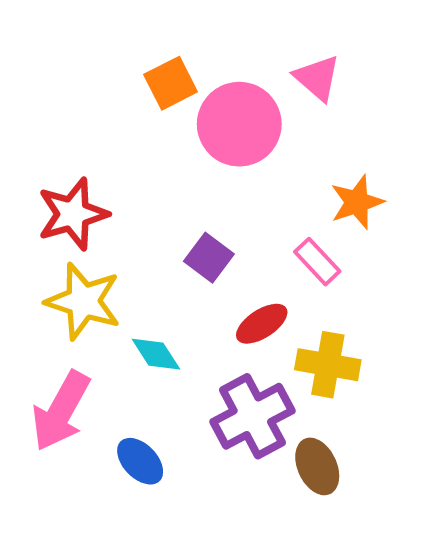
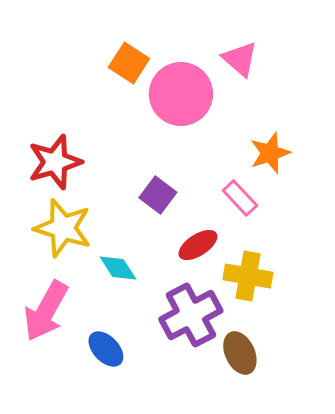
orange square: (171, 83) -> (129, 63), turned -30

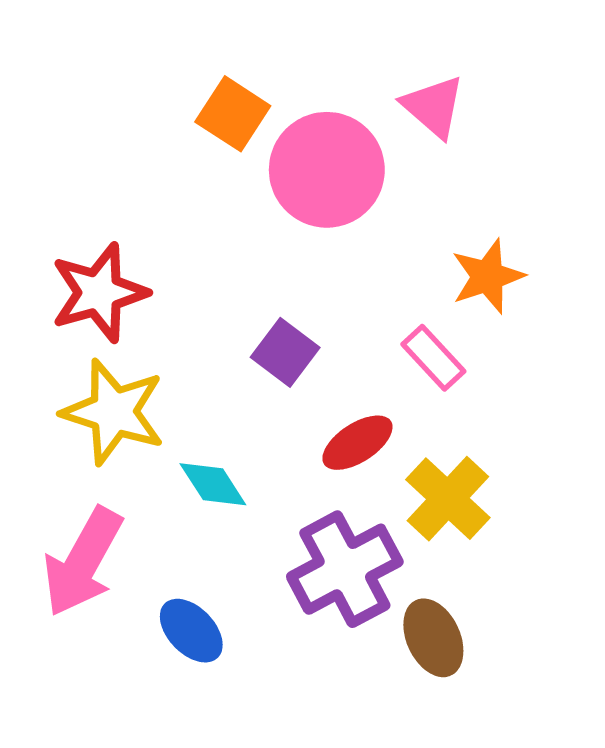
yellow cross: (248, 276) -> (448, 499), turned 33

